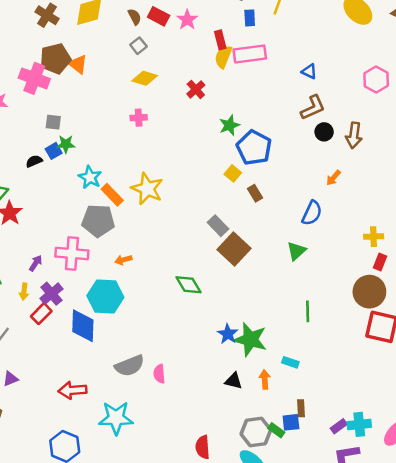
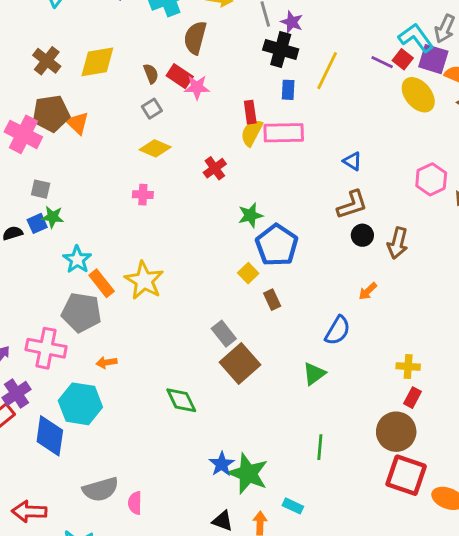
pink star: (187, 20) -> (197, 87), moved, turned 30

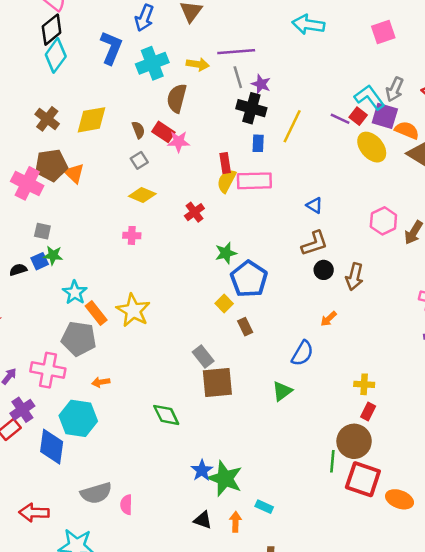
brown square: (240, 363) -> (217, 382), turned 36
green line: (320, 447) -> (332, 461), moved

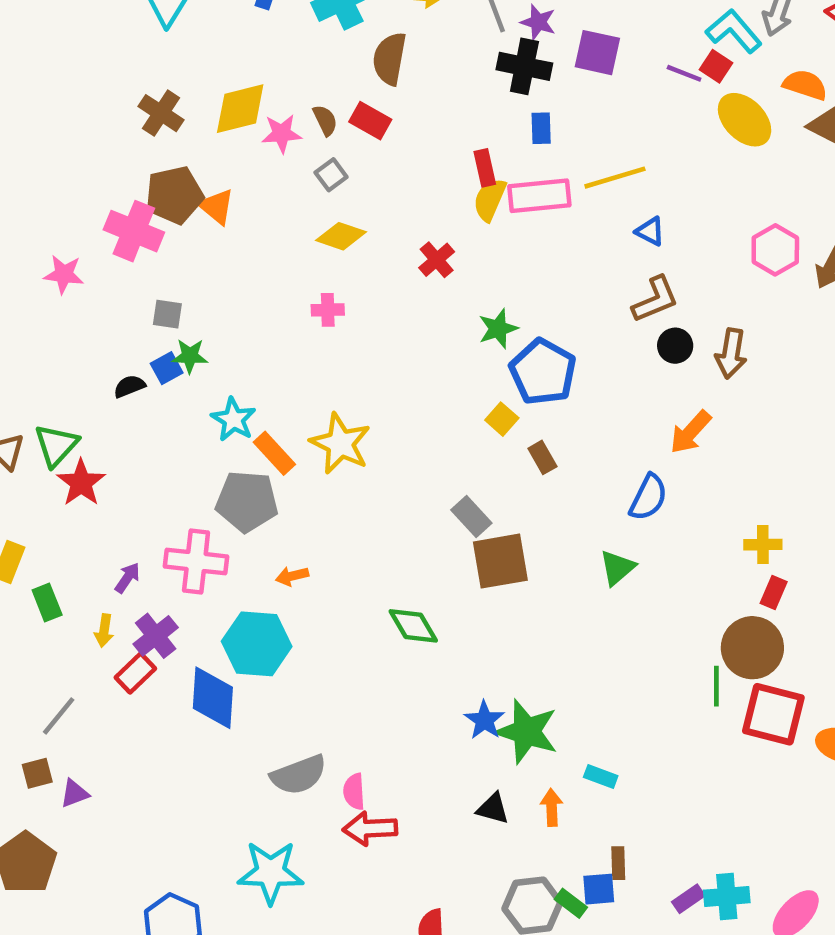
purple square: (385, 116) -> (597, 53), moved
yellow line: (292, 126) -> (615, 178), moved, turned 52
pink star: (179, 142) -> (282, 134), moved
orange arrow: (329, 319) -> (690, 432), size x1.5
red arrow: (34, 513) -> (370, 829), moved

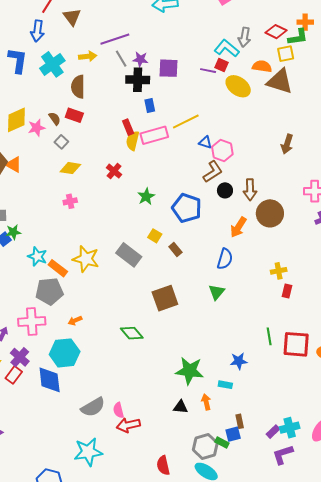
pink hexagon: (775, 250) -> (222, 150), moved
blue pentagon: (543, 372) -> (187, 208), moved
gray rectangle: (471, 517) -> (129, 255), moved, size x1.4
brown circle: (752, 648) -> (270, 213), moved
blue star: (484, 720) -> (239, 361), moved, turned -30

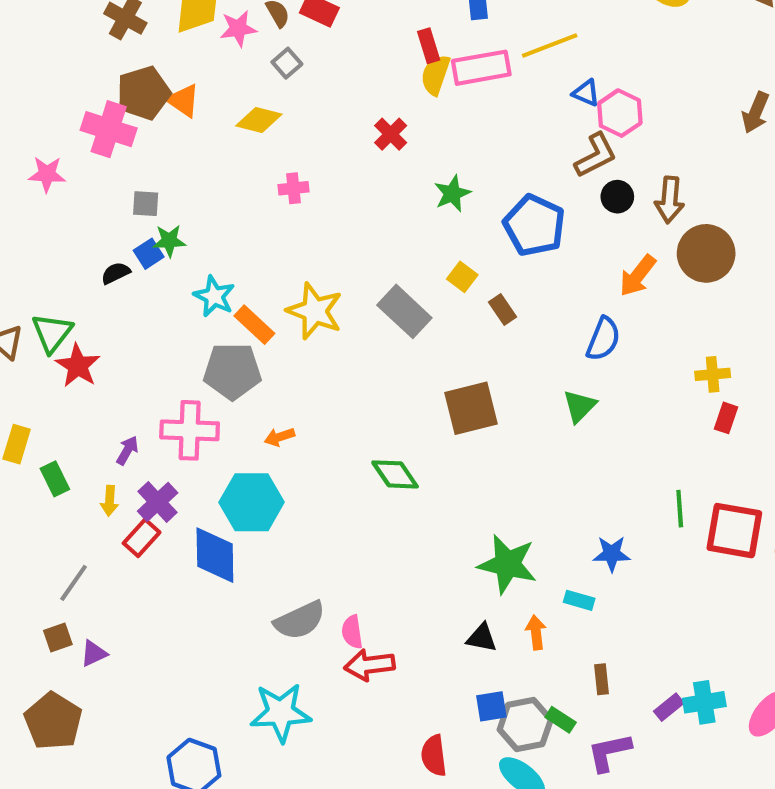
yellow diamond: (70, 168) -> (259, 120), moved
blue square: (233, 434) -> (491, 706), moved
purple L-shape: (283, 455) -> (609, 752), moved

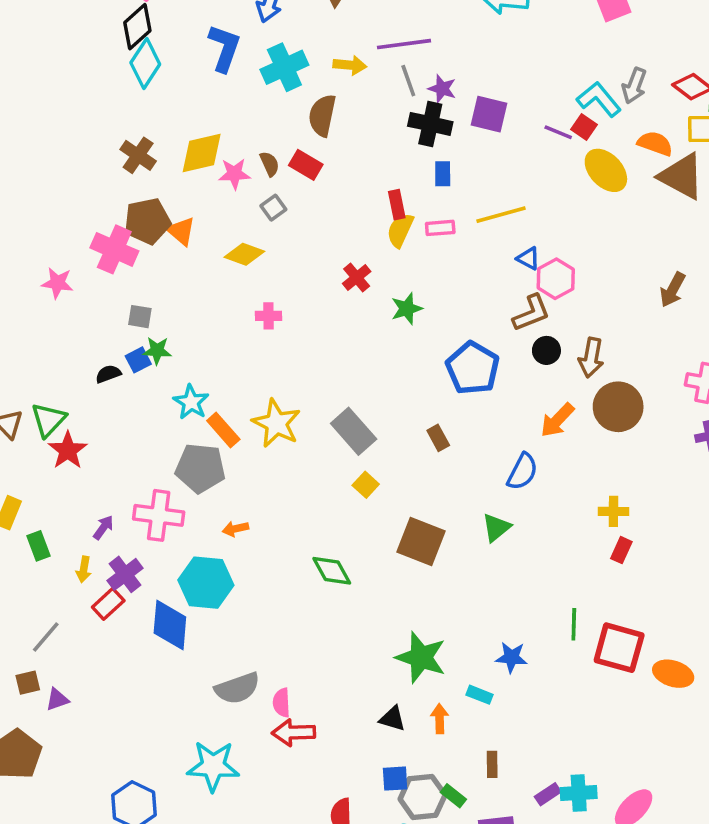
pink rectangle: (481, 68) -> (440, 228), size x0.6
green star: (452, 194) -> (407, 309), moved
yellow square: (462, 277) -> (366, 485), moved
brown square: (471, 408) -> (421, 542), moved, turned 30

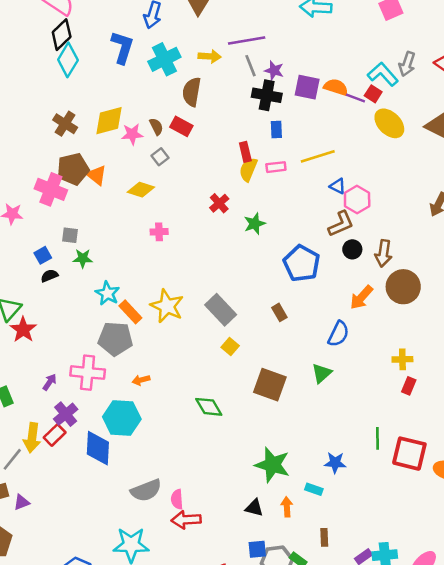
orange semicircle: (655, 143) -> (336, 87), moved
blue square: (138, 360) -> (43, 255), moved
yellow arrow: (84, 569) -> (32, 438), moved, size x1.6

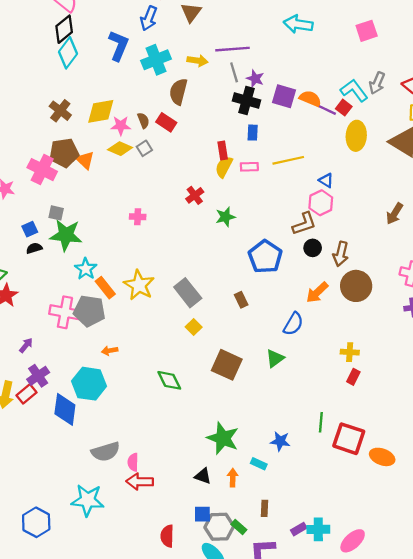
yellow ellipse: (389, 123) -> (356, 136), turned 44
blue triangle: (338, 186) -> (326, 180), moved
yellow diamond: (141, 190) -> (120, 149), moved
green star: (83, 258) -> (66, 235), size x1.8
pink cross: (88, 373) -> (65, 312), moved

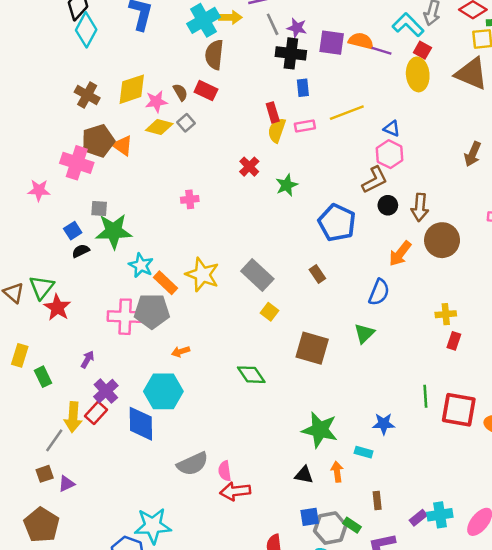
cyan cross: (156, 60) -> (204, 20), moved
red square: (344, 108) -> (422, 50), moved
cyan star: (88, 500) -> (153, 526), moved

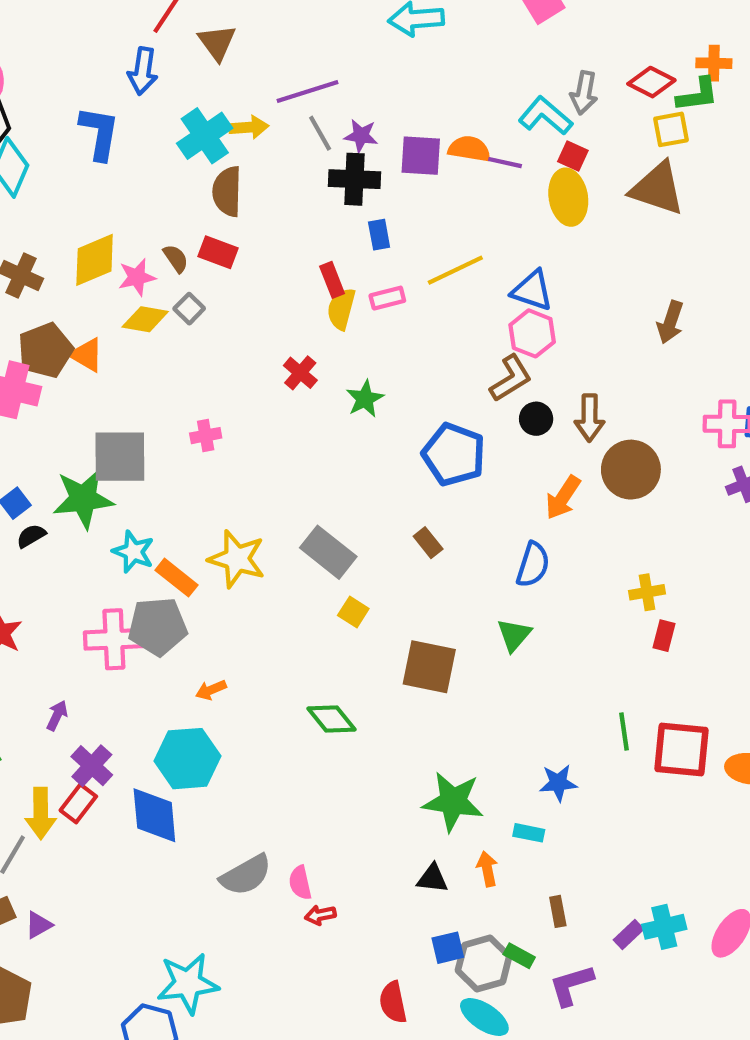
blue triangle: (392, 129) -> (532, 291), size x1.5
gray square: (99, 208) -> (120, 457), moved, size x2.0
red arrow: (235, 491) -> (320, 915), size x0.6

